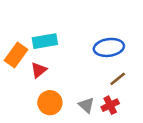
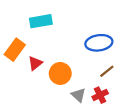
cyan rectangle: (45, 41) -> (41, 21), moved
orange circle: (50, 103) -> (60, 73), moved

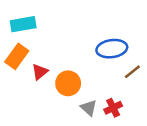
cyan rectangle: (41, 21) -> (23, 24), moved
brown line: (107, 71) -> (132, 72), moved

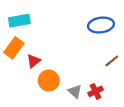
blue ellipse: (112, 49) -> (101, 25), moved
orange circle: (68, 83) -> (49, 81), moved

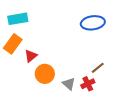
brown line: (112, 61) -> (98, 68), moved

